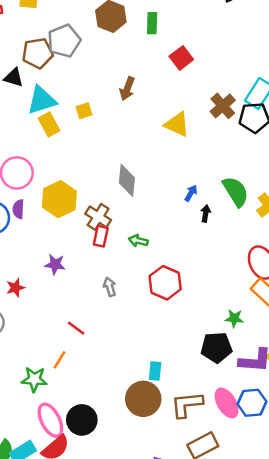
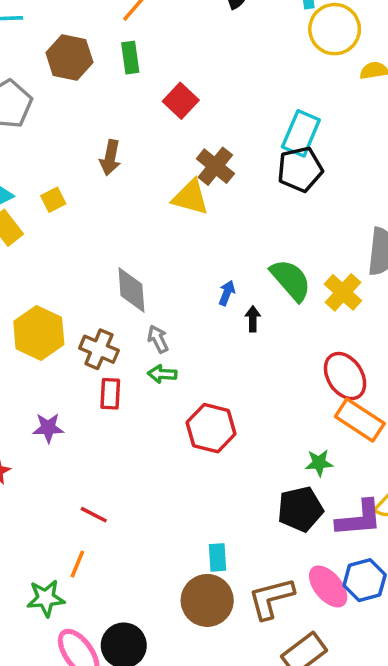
brown cross: (223, 106) -> (215, 166), moved
red rectangle: (101, 236) -> (110, 394), moved
gray arrow: (110, 287) -> (158, 339), moved

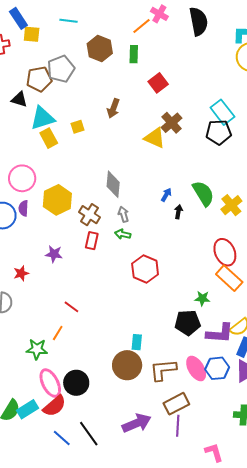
cyan rectangle: (301, 133) -> (222, 112), turned -70

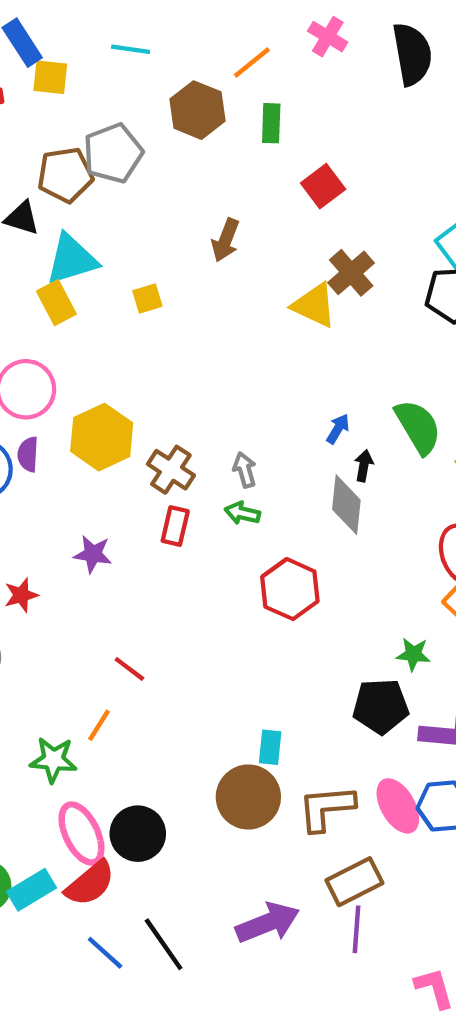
orange line: (142, 26) -> (252, 62), moved
yellow square: (78, 127) -> (147, 298), moved
yellow rectangle: (49, 138) -> (56, 303), moved
gray diamond: (113, 184) -> (346, 505), moved

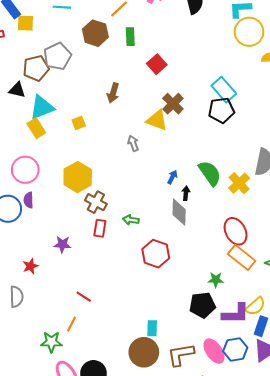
yellow hexagon: (102, 437) -> (78, 177), moved
gray arrow: (245, 470) -> (133, 143), moved

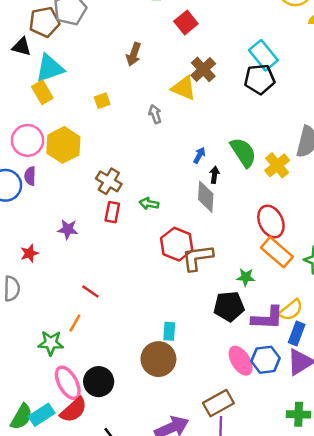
yellow square: (79, 123) -> (102, 101), moved
yellow hexagon: (78, 177) -> (63, 145), moved
brown L-shape: (181, 355) -> (197, 258), moved

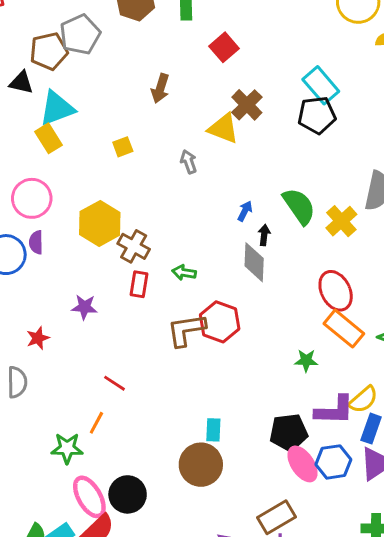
yellow hexagon: (63, 145) -> (100, 223), moved
brown L-shape: (197, 258) -> (186, 330), moved
black pentagon: (229, 306) -> (289, 432), moved

